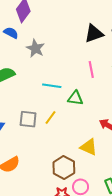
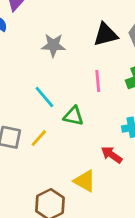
gray star: (35, 48) -> (53, 45), moved, turned -30
cyan line: (52, 86) -> (44, 97), turned 36

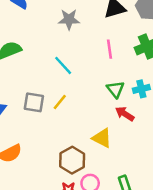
green triangle: (73, 116) -> (115, 89), moved, turned 42

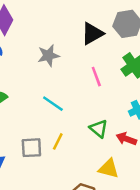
green triangle: (115, 89) -> (99, 129), moved

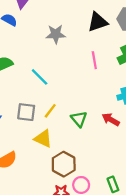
cyan line: (53, 104) -> (40, 77), moved
green triangle: (99, 129) -> (79, 119), moved
yellow triangle: (109, 169) -> (43, 139), moved

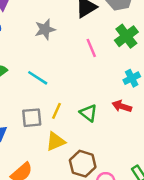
yellow triangle: (43, 139) -> (56, 141), turned -36

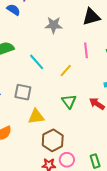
yellow line: (57, 111) -> (66, 70), moved

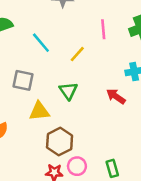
green triangle: (69, 101) -> (68, 91), moved

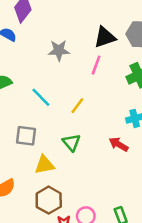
pink line: (103, 29) -> (96, 65), moved, turned 30
brown hexagon: (60, 141) -> (49, 200), moved

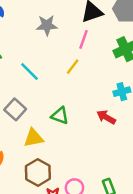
yellow line: (77, 106) -> (73, 67), moved
gray square: (26, 136) -> (15, 109), turned 35
green triangle: (71, 142) -> (60, 116), turned -30

